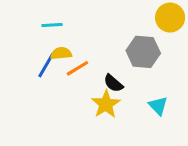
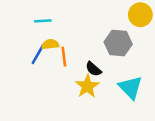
orange line: (77, 68) -> (64, 57), turned -66
cyan triangle: (158, 106) -> (130, 87), size x1.5

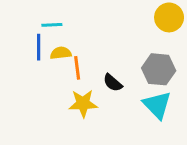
gray hexagon: (118, 43) -> (159, 69), moved
blue line: (38, 54) -> (39, 47), moved, turned -30
yellow star: (87, 86) -> (83, 103), moved, turned 30

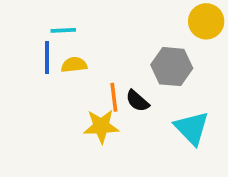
orange line: (77, 68) -> (114, 97), moved
gray hexagon: (159, 69) -> (172, 67), moved

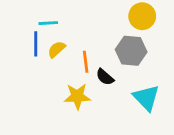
yellow circle: (206, 21) -> (142, 16), moved
yellow semicircle: (74, 65) -> (57, 49), turned -36
orange line: (114, 97) -> (86, 62), moved

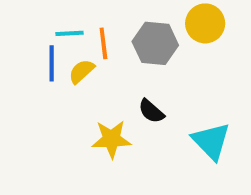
gray hexagon: (131, 51) -> (155, 43), moved
orange line: (86, 62) -> (103, 43), moved

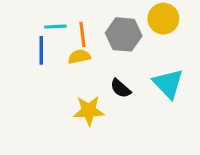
yellow semicircle: (82, 71) -> (79, 57), moved, turned 30
cyan triangle: (211, 141) -> (168, 84), moved

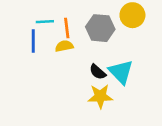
cyan triangle: (168, 84) -> (121, 72), moved
yellow star: (89, 111) -> (100, 96), moved

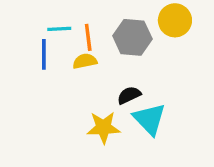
black semicircle: (98, 72) -> (129, 95), turned 114
cyan triangle: (121, 72) -> (149, 119), moved
yellow star: (100, 96) -> (103, 128), moved

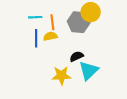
yellow circle: (175, 20) -> (91, 12), moved
blue line: (44, 54) -> (36, 38), moved
cyan triangle: (149, 119) -> (89, 71), turned 30

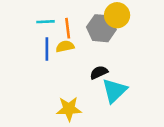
yellow star: (61, 76) -> (69, 109), moved

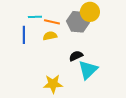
orange line: (68, 28) -> (52, 22), turned -70
blue line: (47, 49) -> (24, 35), moved

